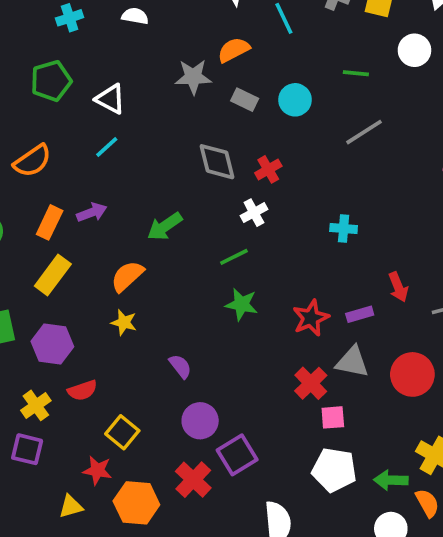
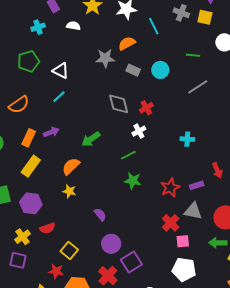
green arrow: (391, 480) -> (218, 243), moved

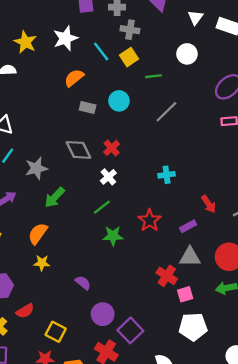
yellow square: (205, 17) -> (129, 57), moved, turned -35
gray star: (105, 58) -> (36, 168), moved
red star: (170, 188) -> (150, 220), moved

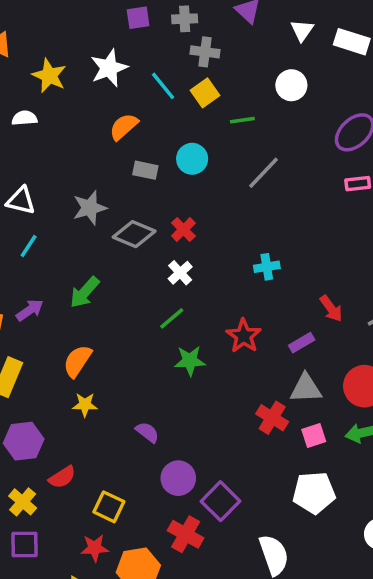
gray diamond: (79, 150) -> (134, 234), turned -40
gray star: (36, 168) -> (90, 208), moved
green arrow: (55, 197) -> (85, 292), moved
pink square: (185, 294) -> (314, 436), moved

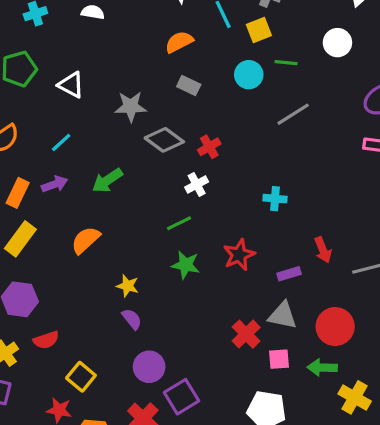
cyan circle: (192, 159) -> (249, 75), moved
cyan line: (29, 246) -> (61, 142), moved
yellow star: (85, 405) -> (128, 286), moved

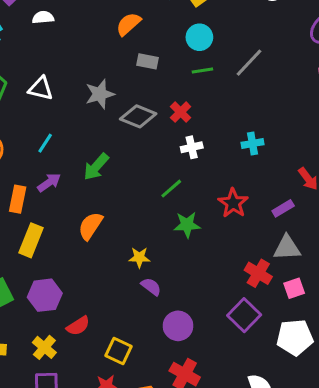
green line: (286, 63) -> (202, 71), moved
white cross: (197, 184) -> (192, 147), moved, turned 30
purple square: (182, 397) -> (244, 315), moved

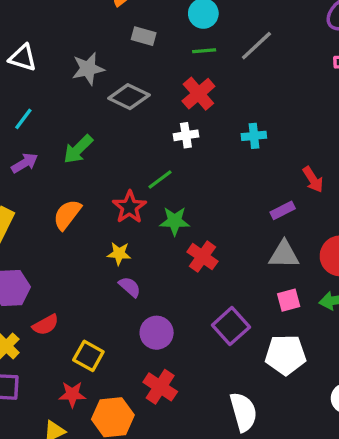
red cross: (181, 112) -> (198, 94), moved, size x1.4
red star: (233, 203) -> (130, 207), moved
red cross: (258, 273) -> (202, 257), moved

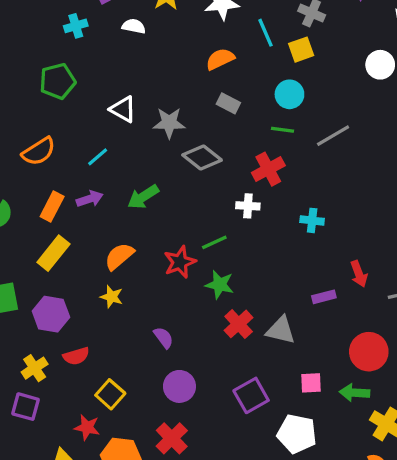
white triangle: (23, 58) -> (123, 109), moved
yellow star: (119, 254) -> (112, 297), moved
gray triangle: (284, 255) -> (281, 330), moved

